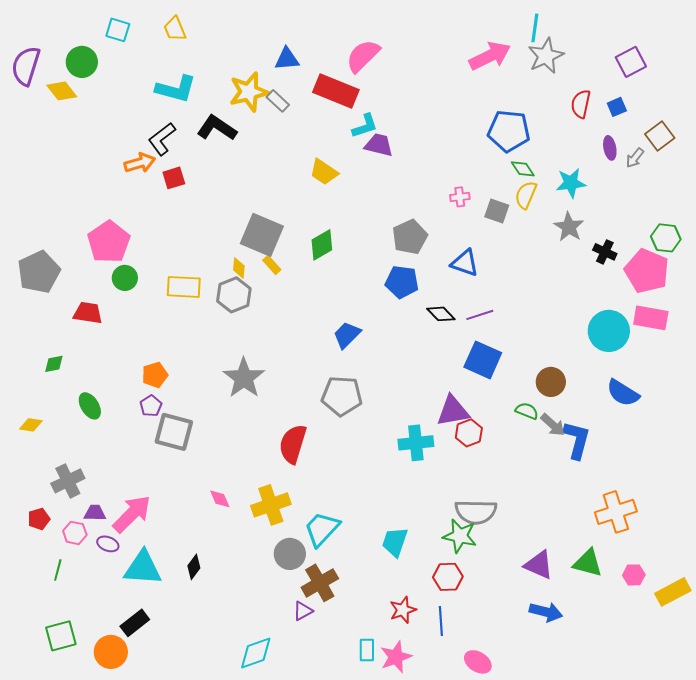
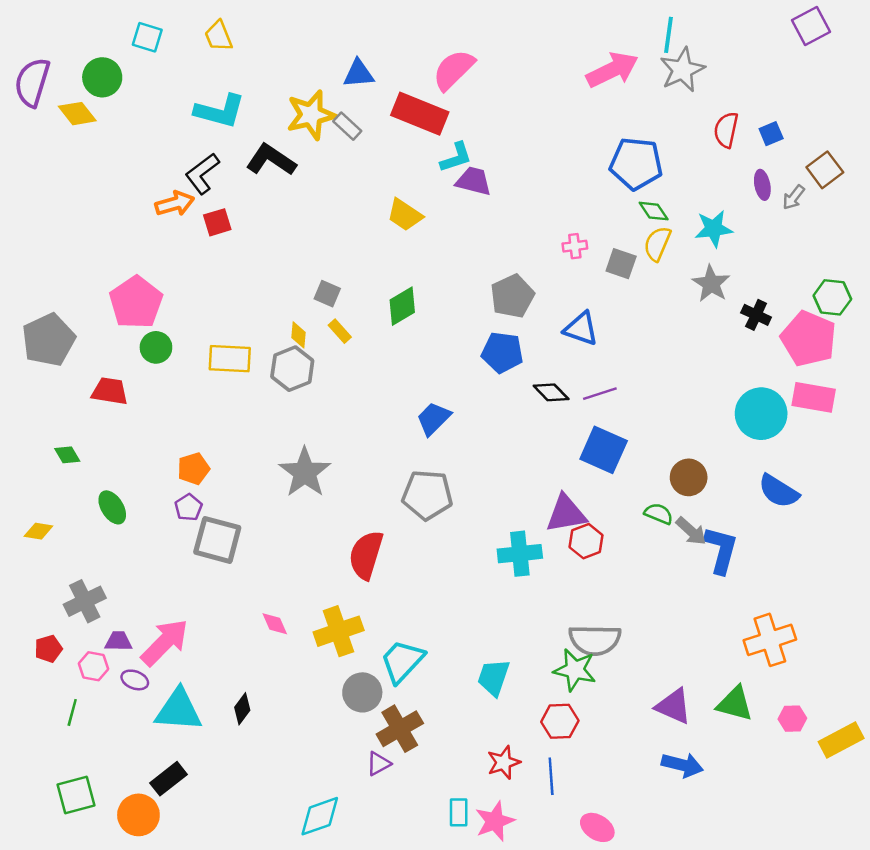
purple square: (631, 62) -> (811, 26), moved
gray square: (262, 235) -> (327, 294), size x0.5
green diamond: (54, 364) -> (67, 455), turned 70

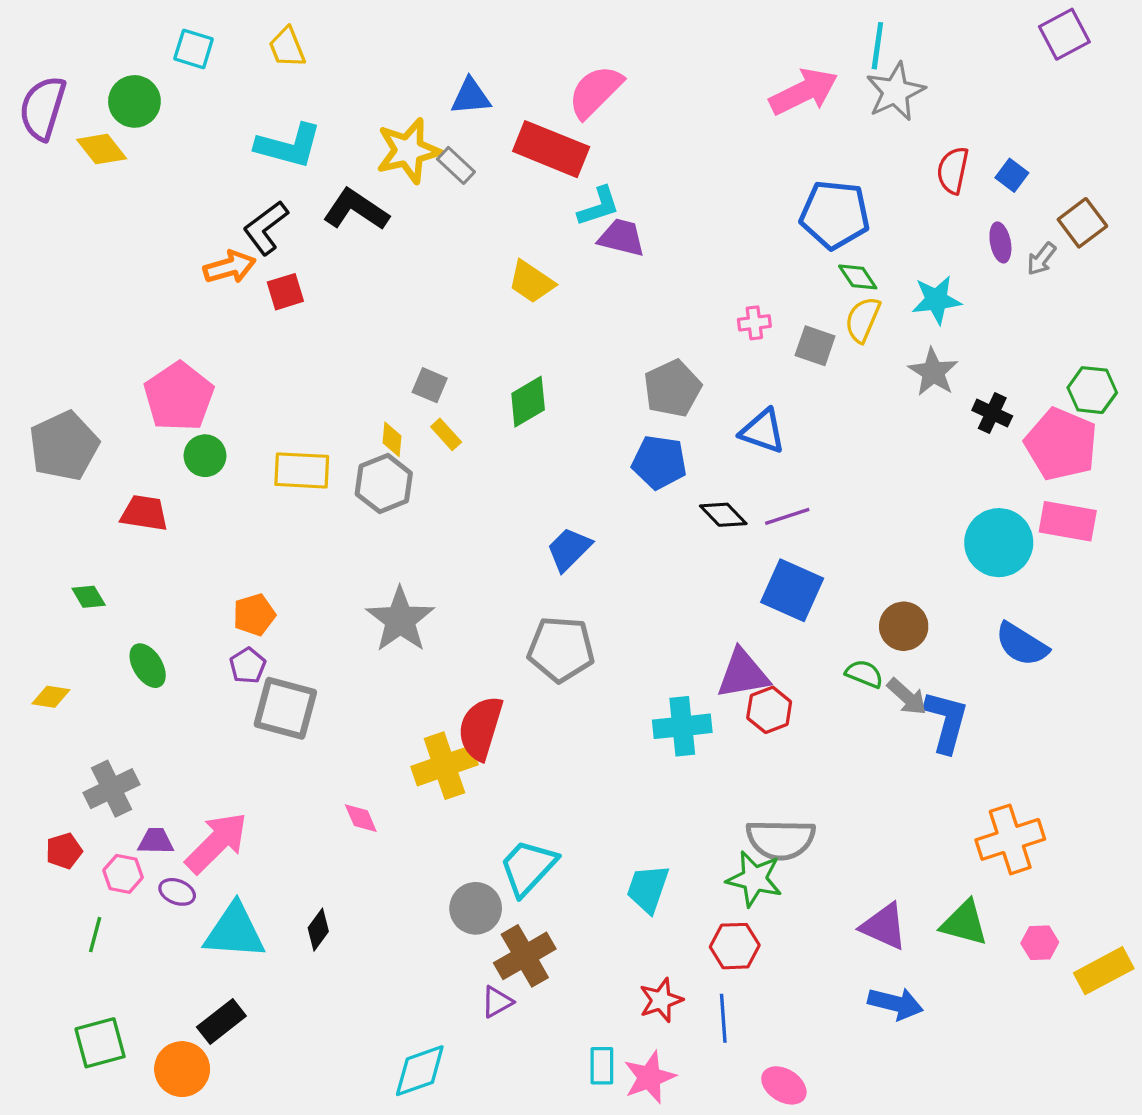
blue square: (771, 134) -> (1012, 175), turned -30
yellow cross: (339, 631) -> (444, 766), moved

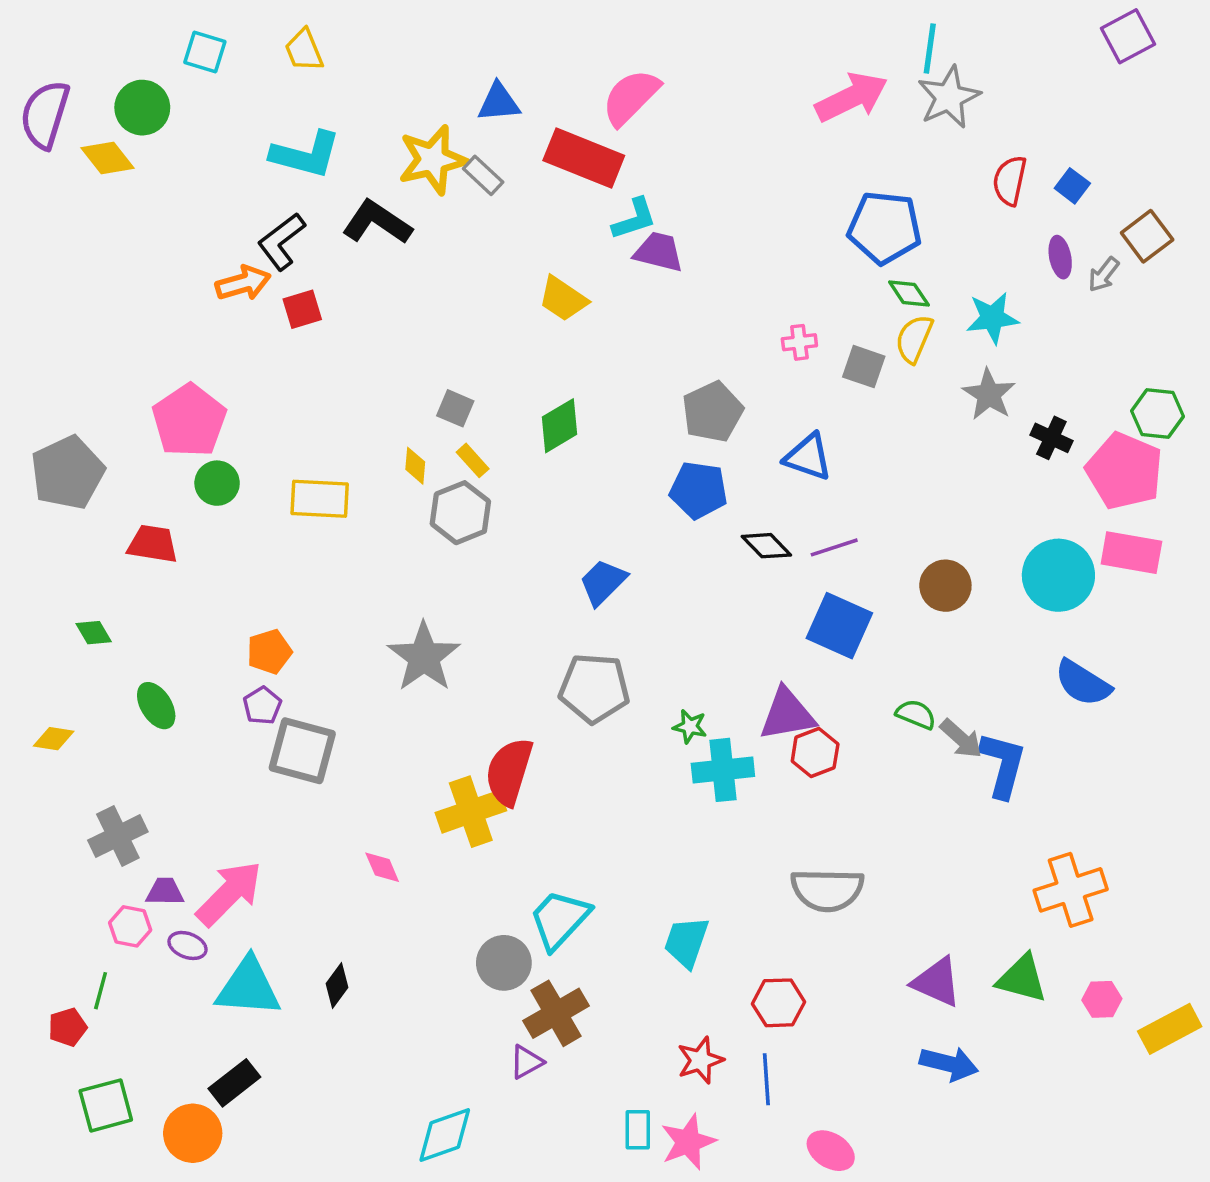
gray hexagon: (384, 484) -> (460, 513), moved
brown circle: (904, 626) -> (945, 586), moved
red pentagon: (64, 851) -> (68, 1027), moved
green star: (754, 879) -> (690, 726), moved, size x0.6

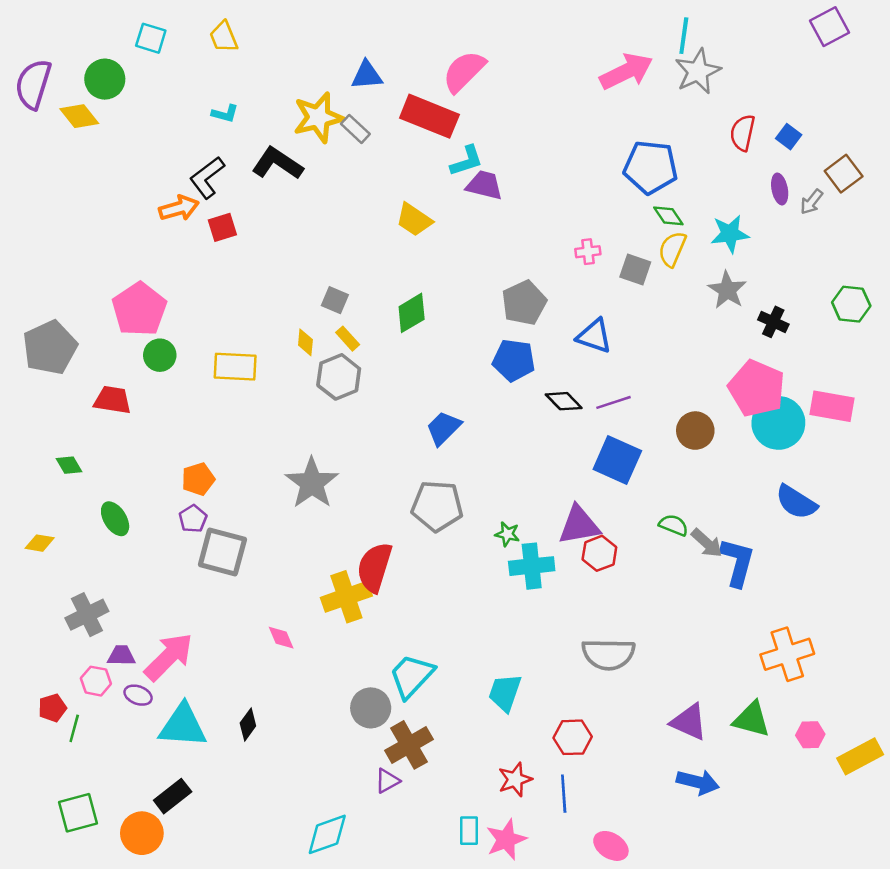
cyan L-shape: (306, 155) -> (225, 114), size x0.5
pink pentagon: (1124, 471) -> (757, 388), moved
red pentagon: (68, 1027) -> (52, 708), moved

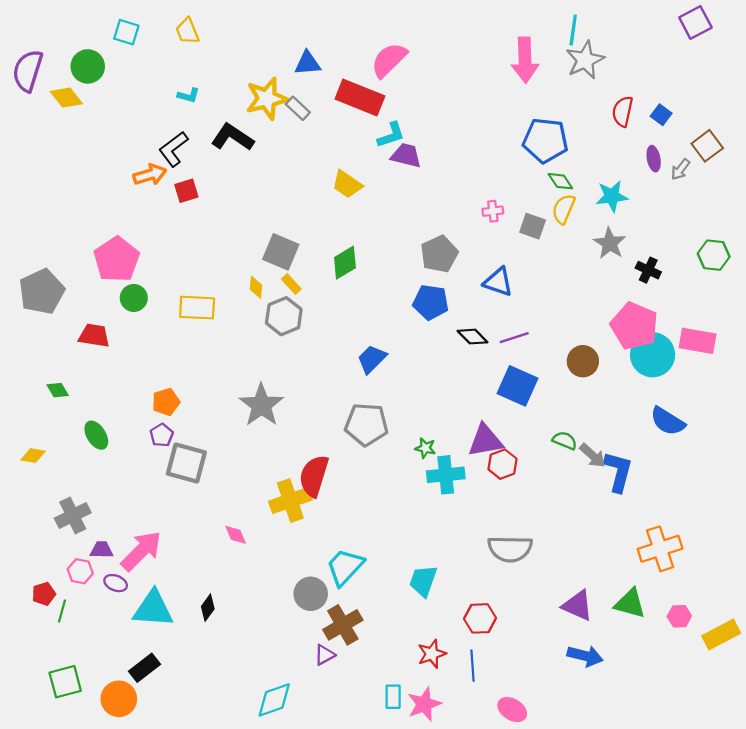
pink arrow: (626, 71) -> (525, 60), turned 114
gray square: (335, 300) -> (281, 252), size x1.6

